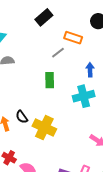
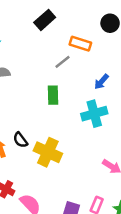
blue arrow: (90, 70) -> (101, 82), turned -136

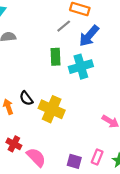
blue arrow: (101, 82) -> (89, 36), moved, size x1.5
cyan cross: (94, 114) -> (81, 67), moved

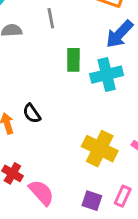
gray line: (64, 26) -> (51, 18), moved, turned -64
yellow cross: (52, 109) -> (100, 149), moved

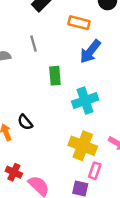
cyan cross: (107, 75) -> (85, 101), moved
pink rectangle: (123, 196) -> (95, 171), moved

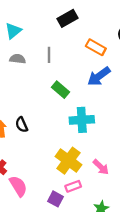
green rectangle: (55, 76) -> (61, 90), turned -60
pink rectangle: (95, 171) -> (73, 186), turned 35

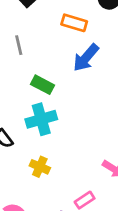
cyan cross: (82, 120) -> (41, 119), moved
yellow cross: (68, 161) -> (40, 167), moved, size x0.6

